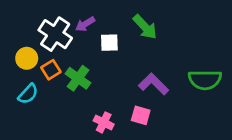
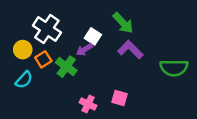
purple arrow: (85, 24) -> (84, 50), moved
white square: (109, 43) -> (93, 36), turned 35
purple L-shape: (154, 84) -> (130, 50), moved

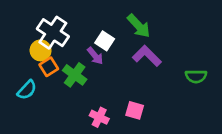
yellow circle: (23, 50) -> (41, 50), moved
purple arrow: (84, 50) -> (95, 56), turned -98
green semicircle: (174, 68) -> (196, 76), size x0.7

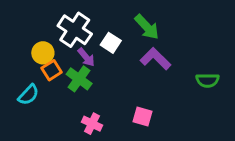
white cross: (53, 33) -> (75, 30), moved
purple arrow: (95, 56) -> (86, 57), moved
pink cross: (99, 117) -> (92, 124), moved

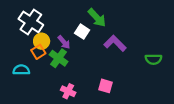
green arrow: (147, 27) -> (97, 18), moved
white cross: (75, 30) -> (31, 22), moved
yellow circle: (43, 53) -> (42, 41), moved
cyan semicircle: (28, 95) -> (21, 70), turned -133

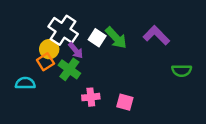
green arrow: (97, 18) -> (116, 38), moved
white cross: (31, 22) -> (63, 30), moved
purple L-shape: (115, 43) -> (156, 35), moved
pink cross: (68, 91) -> (91, 97), moved, turned -32

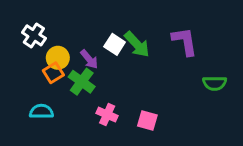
white cross: (63, 30) -> (34, 35), moved, size x0.7
purple L-shape: (156, 35) -> (185, 41), turned 36
cyan semicircle: (25, 83) -> (41, 112), moved
pink cross: (91, 97) -> (107, 115), turned 30

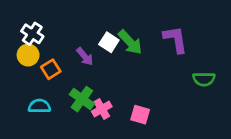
yellow circle: (58, 58) -> (28, 55), moved
green cross: (82, 82) -> (82, 99), moved
pink cross: (107, 115) -> (102, 109), turned 36

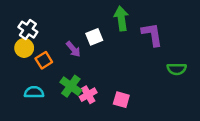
white square: (109, 42) -> (94, 37), turned 35
green arrow: (130, 42) -> (121, 18), moved, turned -145

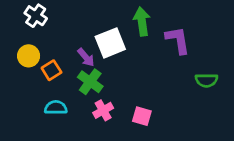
white cross: (28, 30) -> (36, 16), moved
white square: (94, 37) -> (110, 43), size x1.5
green cross: (71, 86) -> (90, 82), moved
cyan semicircle: (34, 92) -> (56, 108), moved

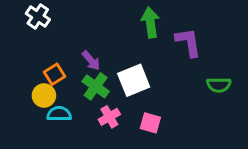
white square: (110, 43) -> (134, 80), moved
yellow circle: (29, 56) -> (44, 96), moved

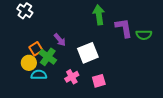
green semicircle: (219, 85) -> (144, 35), moved
green cross: (96, 86) -> (48, 57), moved
pink square: (150, 123) -> (99, 81), turned -32

